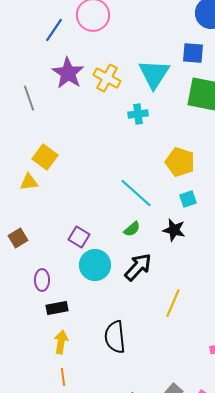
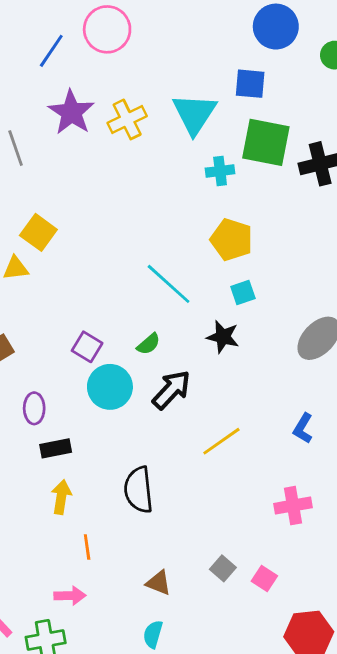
yellow cross: (107, 78) -> (127, 119), turned 36
cyan cross: (138, 114) -> (220, 171), moved
green semicircle: (132, 229) -> (149, 344), moved
yellow line: (173, 303) -> (221, 441), turned 32
orange line: (63, 377) -> (87, 547), moved

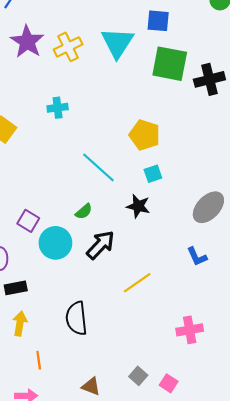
cyan cross: (220, 171) -> (58, 108), moved
purple square: (87, 347) -> (28, 221), moved
blue L-shape: (303, 428) -> (197, 256), moved, turned -55

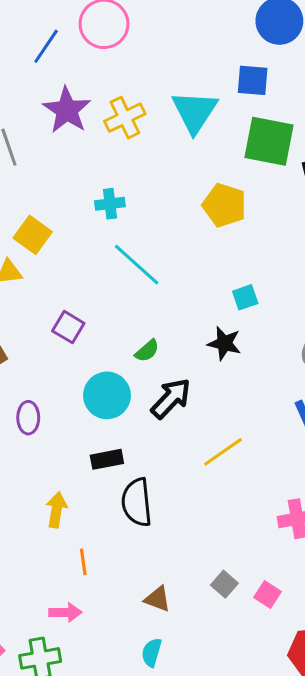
yellow pentagon: (145, 135) -> (224, 205), moved
cyan line: (98, 167) -> (137, 265), moved
purple square: (28, 221) -> (68, 327), moved
black rectangle: (16, 288) -> (107, 459), moved

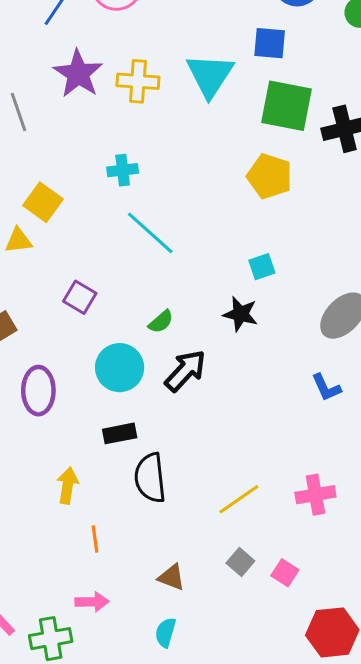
yellow cross: (125, 118) -> (138, 81), turned 30
yellow pentagon: (224, 205) -> (270, 176), moved
purple ellipse: (28, 418) -> (38, 391), size x1.4
yellow line: (223, 452) -> (239, 499), moved
pink arrow: (65, 612) -> (92, 602), moved

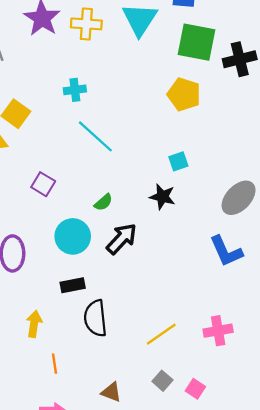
blue L-shape: (326, 388) -> (226, 251), size x1.5

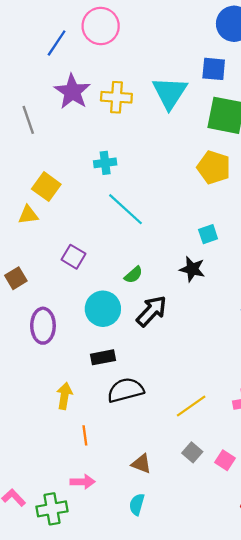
black semicircle: (95, 318) -> (126, 390), turned 81

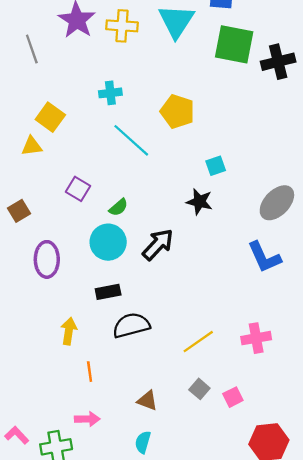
yellow pentagon: (214, 167) -> (177, 111), moved
green semicircle: (133, 275) -> (118, 207), moved
pink square: (225, 460) -> (233, 397), turned 30

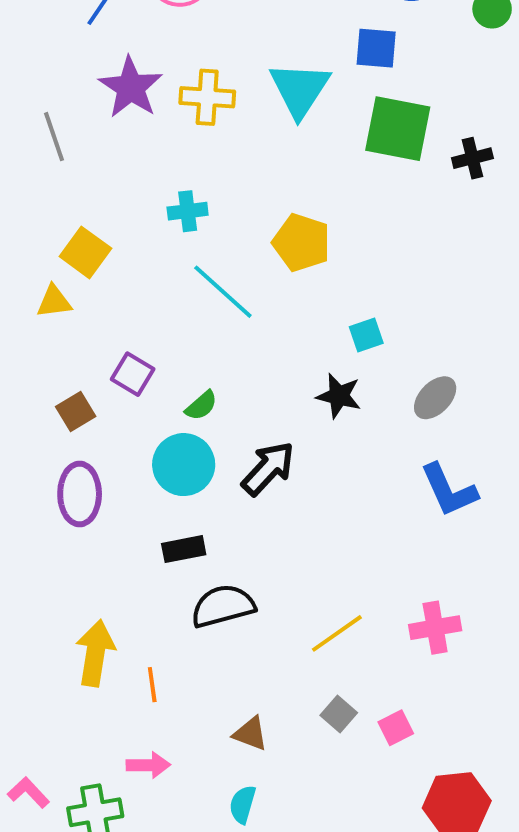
black cross: (278, 62) -> (472, 158), size x0.7
gray ellipse: (277, 203) -> (435, 398), moved, size x0.7
brown square: (19, 211) -> (76, 412), moved
yellow arrow: (69, 331) -> (95, 653), moved, size x1.4

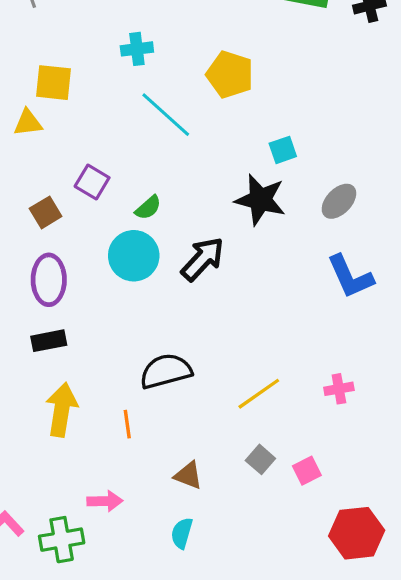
yellow square: (85, 252) -> (54, 83), turned -30
black star: (339, 396) -> (260, 200), size x1.4
black rectangle: (184, 549) -> (49, 341), moved
pink cross: (435, 628) -> (339, 389), size x0.7
orange line: (152, 685) -> (127, 424), moved

